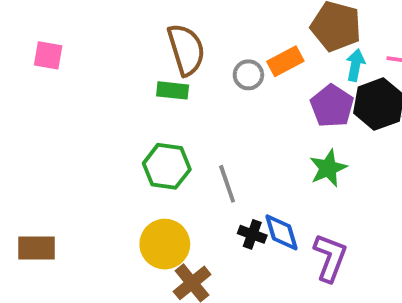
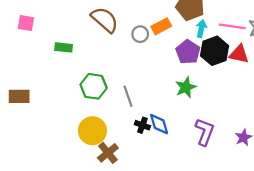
brown semicircle: (186, 50) -> (105, 20), turned -32
green rectangle: (173, 90) -> (64, 47), moved
brown rectangle: (36, 248) -> (19, 96), moved
purple L-shape: (330, 258) -> (205, 132), moved

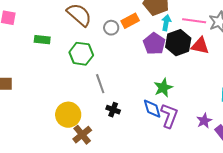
green hexagon: (94, 86) -> (81, 54), moved
green star: (186, 87) -> (163, 88), moved
blue diamond: (159, 124) -> (152, 109), moved

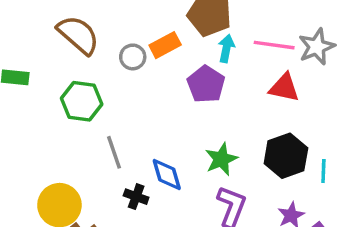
black hexagon: (178, 43) -> (286, 156), moved
blue diamond: (152, 109) -> (167, 174), moved

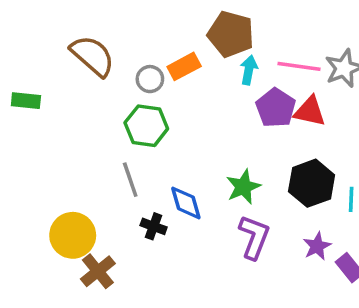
purple pentagon: (206, 84) -> (276, 108), moved
green hexagon: (82, 101) -> (146, 126), moved

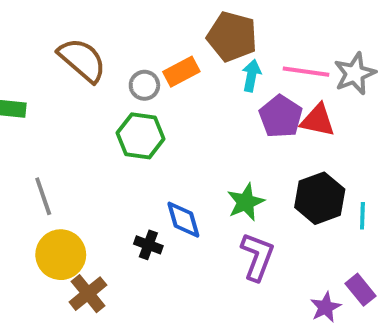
gray line: (130, 180) -> (43, 196), moved
purple star: (317, 246) -> (325, 307), moved

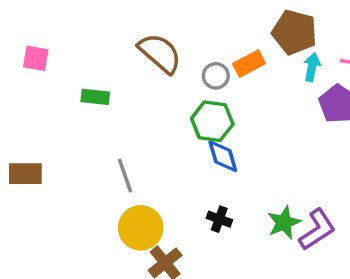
green star: (246, 202) -> (284, 223), moved
blue diamond: (183, 220) -> (223, 156), moved
purple L-shape: (257, 257) -> (317, 230), turned 36

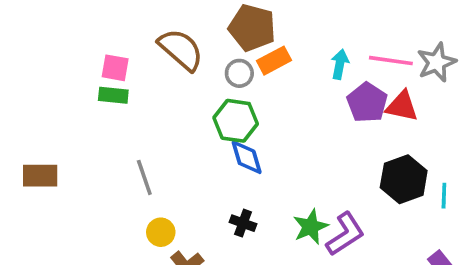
brown pentagon: (294, 32) -> (252, 28), moved
pink square: (36, 58) -> (115, 68), moved
yellow circle: (141, 228) -> (161, 232), size x0.6

